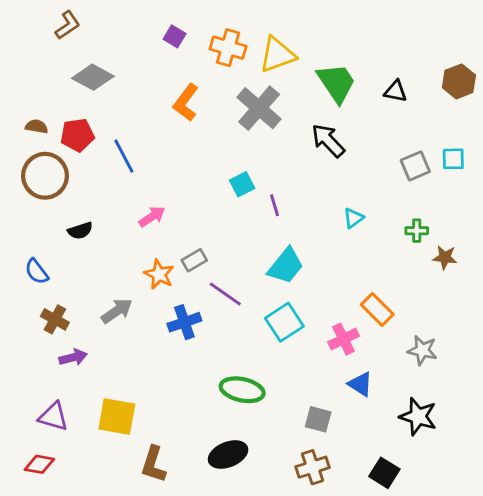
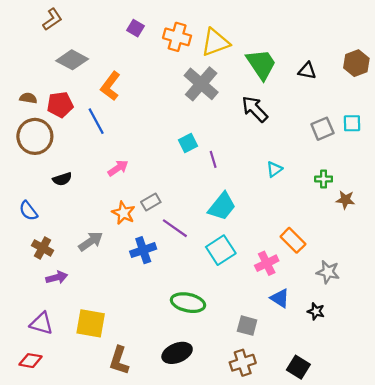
orange L-shape: (186, 103) -> (110, 86), moved
black star: (418, 416) -> (316, 311), moved, size x0.6

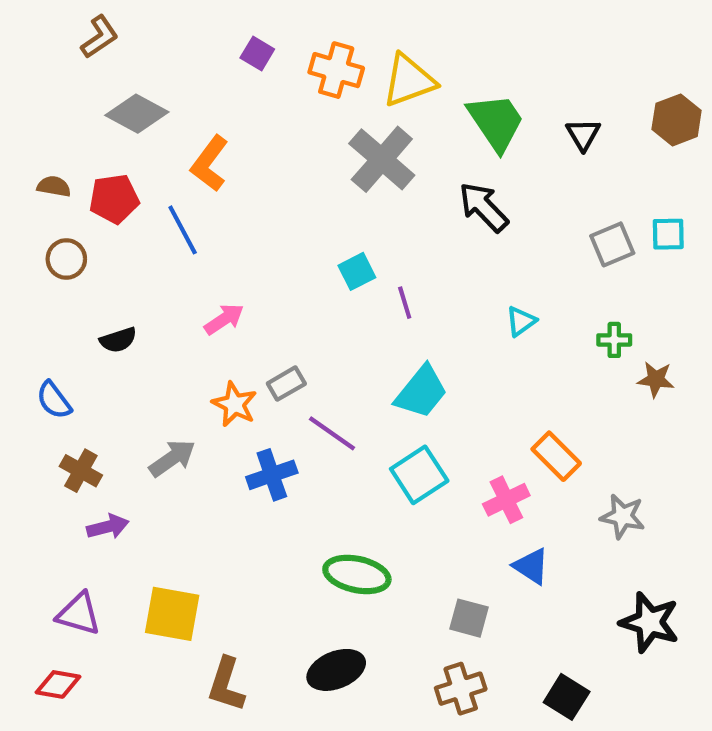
black triangle: (307, 71) -> (583, 134), turned 48
brown circle: (35, 136) -> (66, 259), size x0.6
black star: (316, 311) -> (650, 622), moved, size x1.8

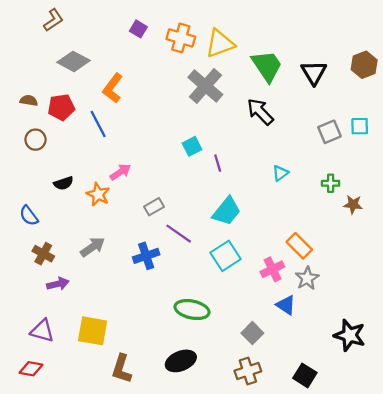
black triangle: (583, 134) -> (314, 73), size x1.4
orange star: (234, 404) -> (98, 194), moved
gray star: (623, 516) -> (307, 278), moved, turned 30
gray square: (469, 618) -> (252, 333), turned 30

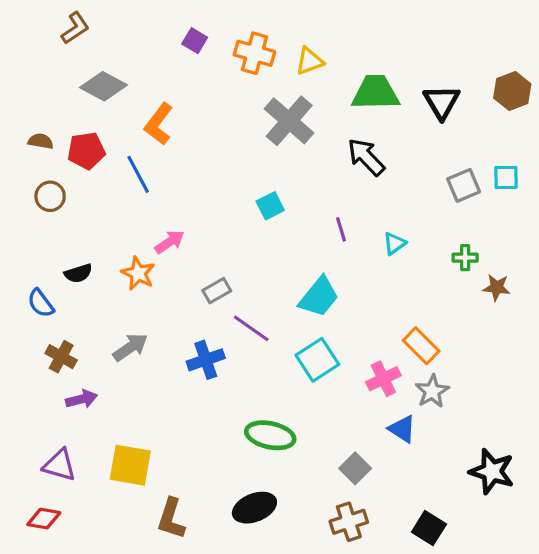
yellow triangle: (220, 44) -> (309, 61), size x0.7
green trapezoid: (267, 66) -> (376, 93), turned -57
purple line: (218, 163) -> (341, 229), moved
black semicircle: (63, 183) -> (78, 273), moved

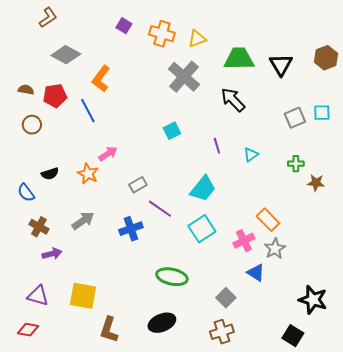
black square: (429, 528) -> (293, 336), moved

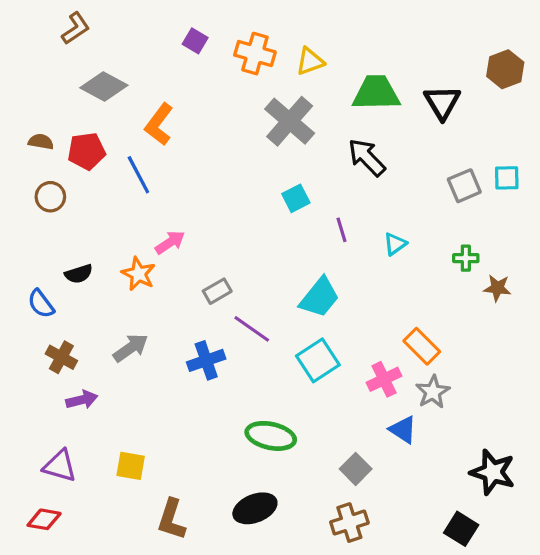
brown hexagon: (326, 58) -> (505, 69), moved
cyan square: (172, 131) -> (296, 198), moved
yellow square: (83, 296) -> (131, 466), size x0.7

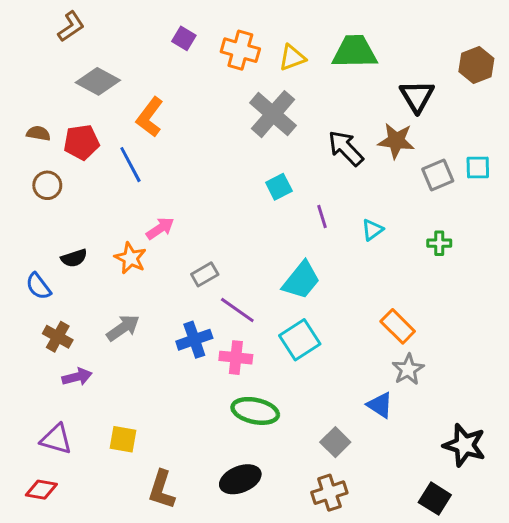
green trapezoid: (376, 93) -> (355, 52), moved
brown star: (497, 288) -> (396, 141), moved, size x1.4
pink cross: (384, 379) -> (236, 358), moved, turned 32

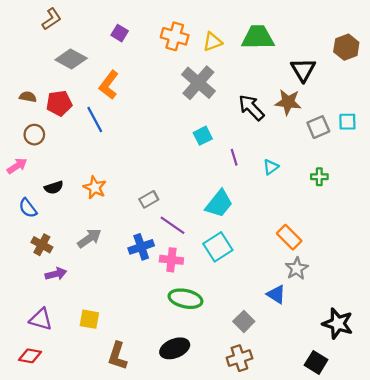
purple square: (184, 38) -> (120, 33), moved
pink arrow: (160, 228) -> (17, 166), moved

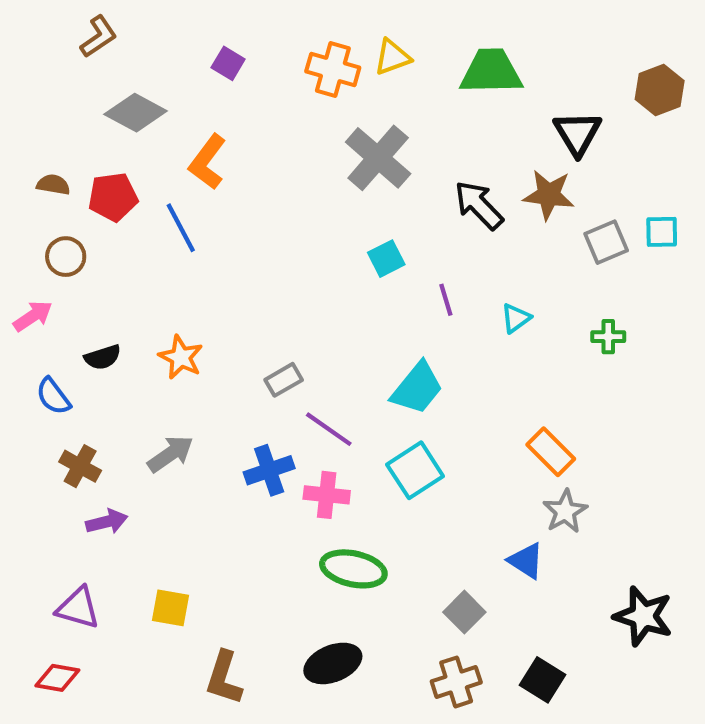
yellow triangle: (212, 42) -> (392, 57), moved
black square: (316, 362) -> (542, 680), moved

